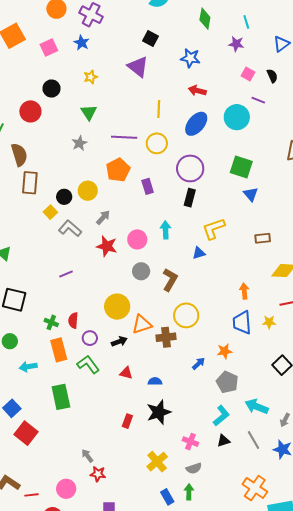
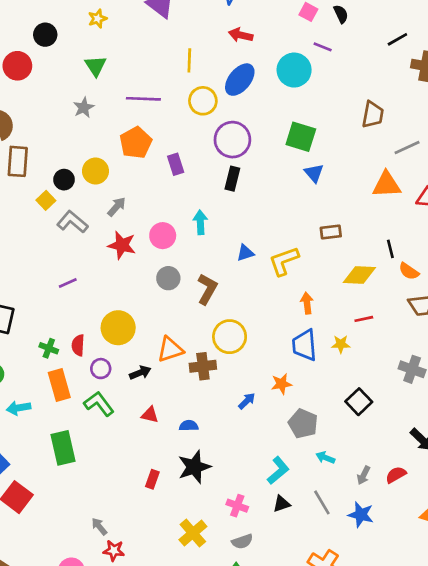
yellow circle: (157, 143) -> (203, 101), moved
yellow L-shape: (214, 229) -> (284, 261), moved
yellow circle: (117, 307) -> (118, 328), moved
gray pentagon: (227, 382) -> (303, 423), moved
cyan arrow: (257, 407) -> (325, 458), size x0.6

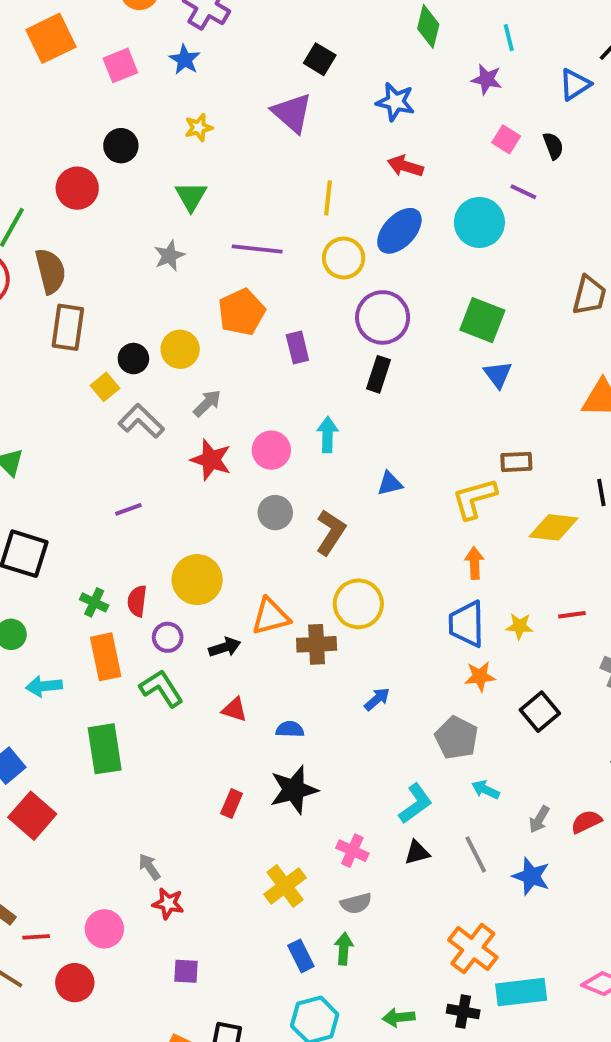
yellow L-shape: (284, 261) -> (474, 498), moved
red line: (364, 319) -> (572, 615), moved
orange star: (281, 384) -> (480, 676), moved

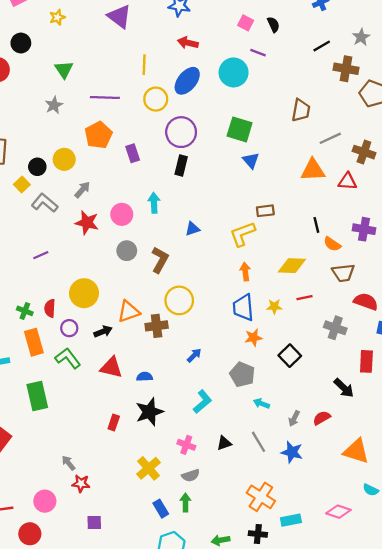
yellow star: (199, 128) -> (57, 17), moved
yellow diamond: (554, 527) -> (292, 266), moved
red triangle: (234, 710) -> (111, 367), size x1.5
cyan L-shape: (415, 804) -> (202, 402), moved
cyan rectangle: (521, 992) -> (291, 520), size x0.7

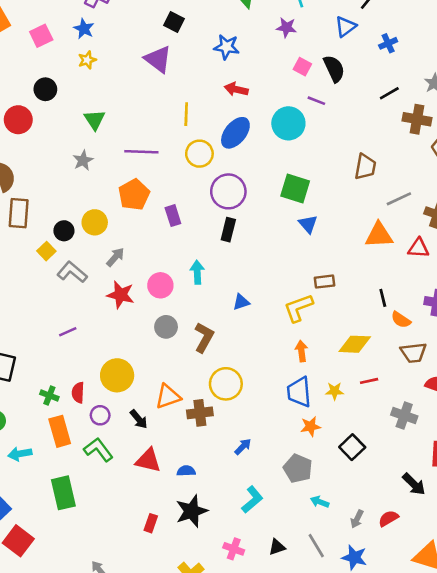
black semicircle: (273, 25) -> (334, 69), size x1.5
black arrow: (103, 331) -> (139, 419), turned 72

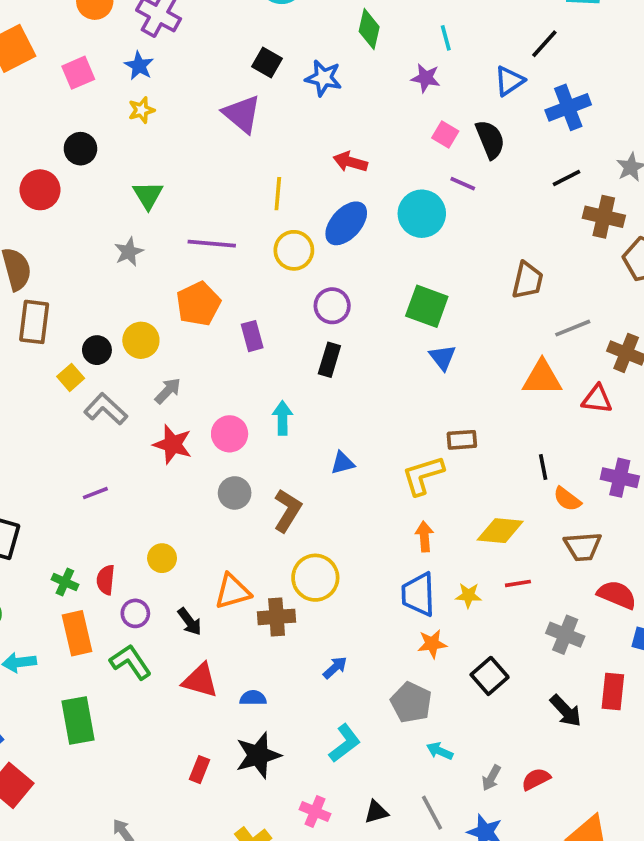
blue cross: (388, 43) -> (568, 107), size x1.6
blue star: (227, 47) -> (323, 78), moved
purple circle: (228, 191) -> (332, 306), size x0.7
yellow circle: (117, 375) -> (162, 558), size x0.6
black arrow: (414, 484) -> (566, 711), moved

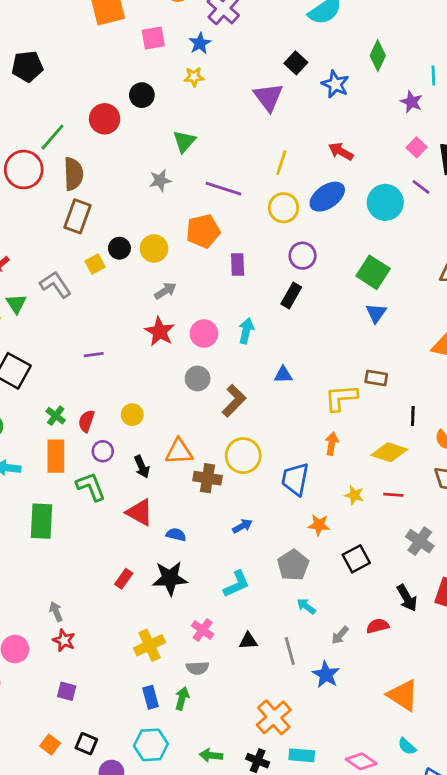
gray L-shape: (106, 409) -> (55, 285), moved
black line: (543, 467) -> (413, 416), moved
blue trapezoid: (418, 594) -> (295, 479), moved
red semicircle: (536, 779) -> (378, 626), moved

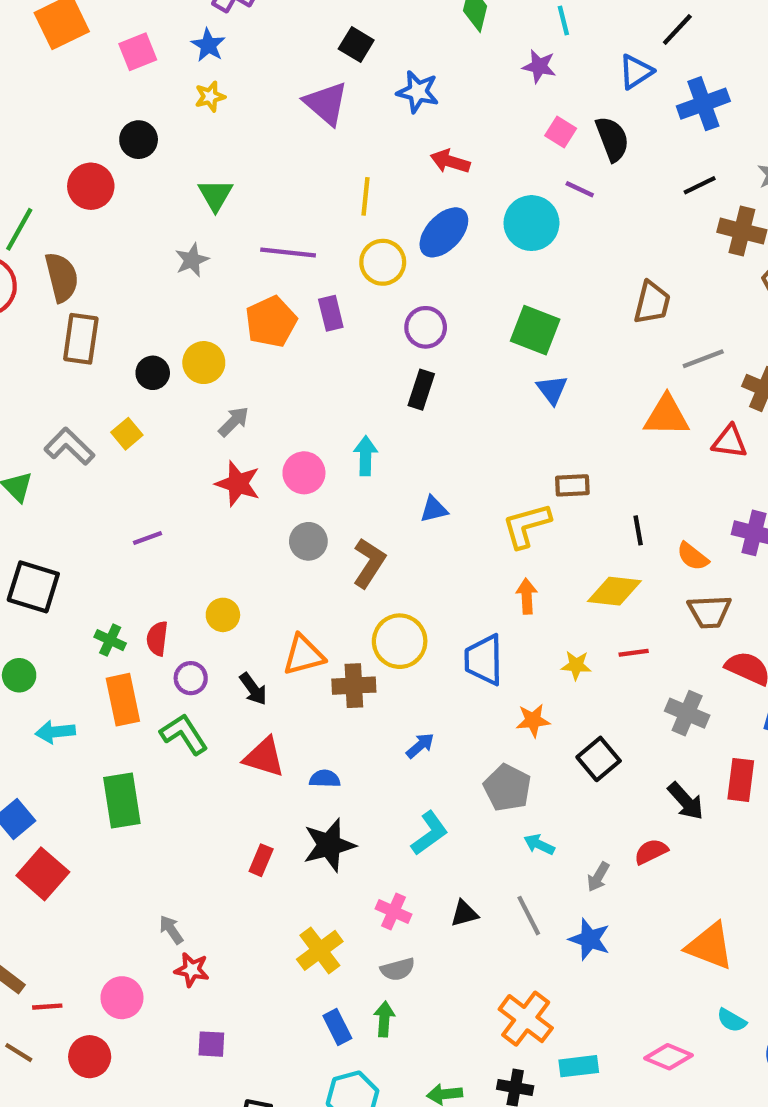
blue star: (335, 84) -> (418, 92), moved
yellow square: (95, 264) -> (127, 434), moved
purple rectangle: (238, 264) -> (331, 313), moved

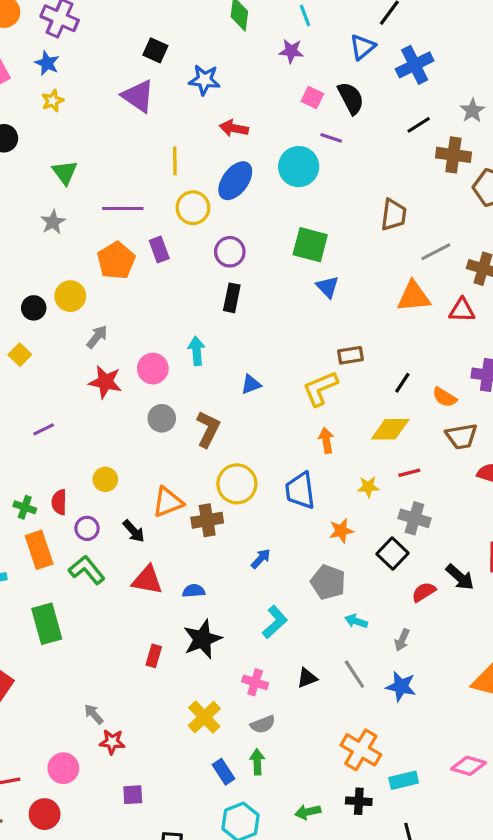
black line: (638, 530) -> (402, 383), turned 50
gray cross: (687, 713) -> (414, 518), moved
red semicircle: (651, 852) -> (424, 592), moved

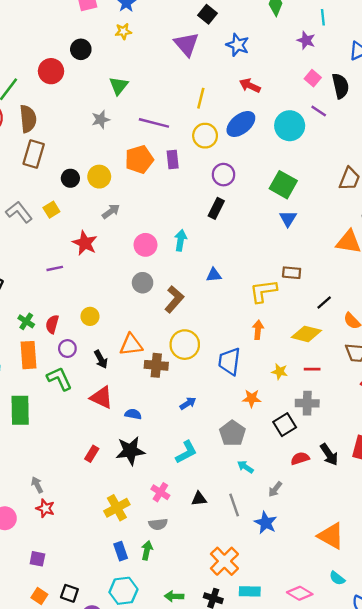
red star: (105, 382) -> (85, 243), moved
gray cross: (414, 518) -> (307, 403), turned -30
purple square: (133, 795) -> (37, 559), moved

